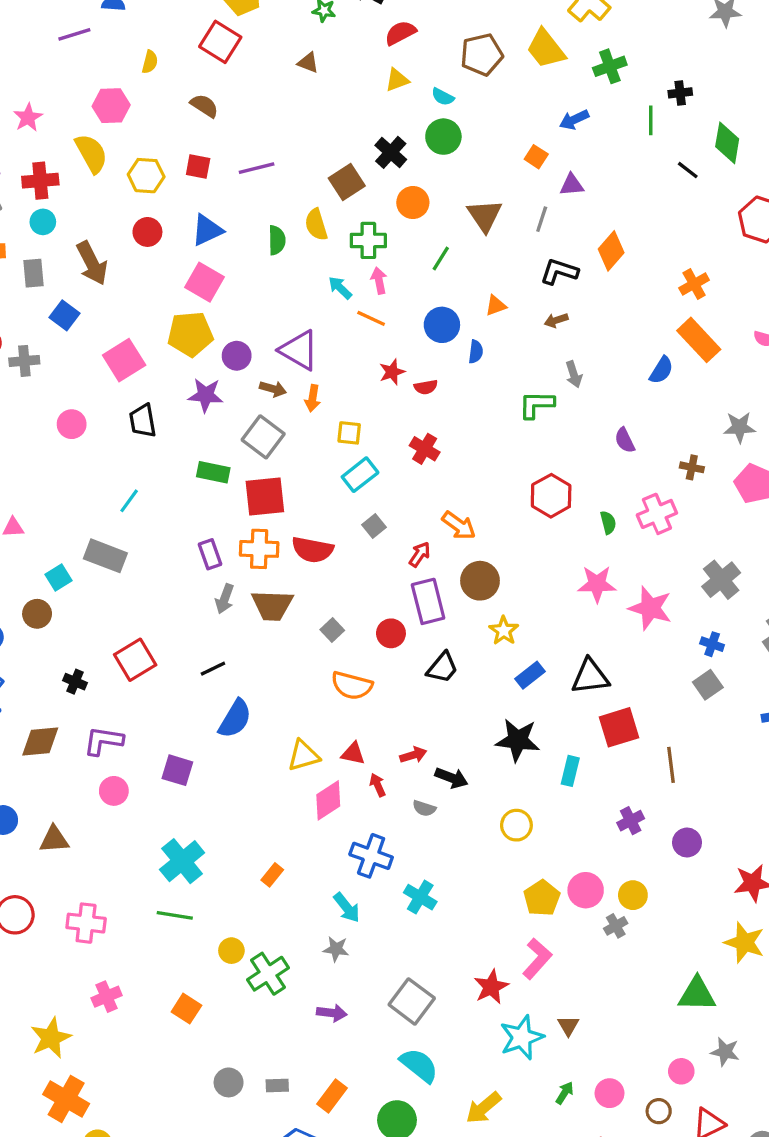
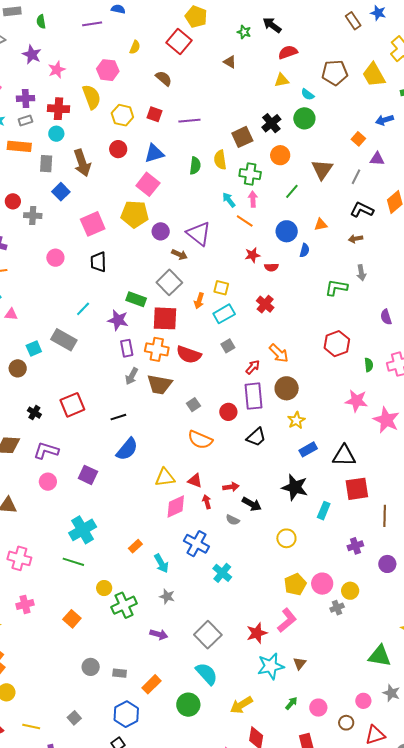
purple star: (206, 395) -> (118, 320), moved
orange arrow: (313, 398) -> (199, 301), moved
cyan arrow: (347, 908) -> (161, 563), moved

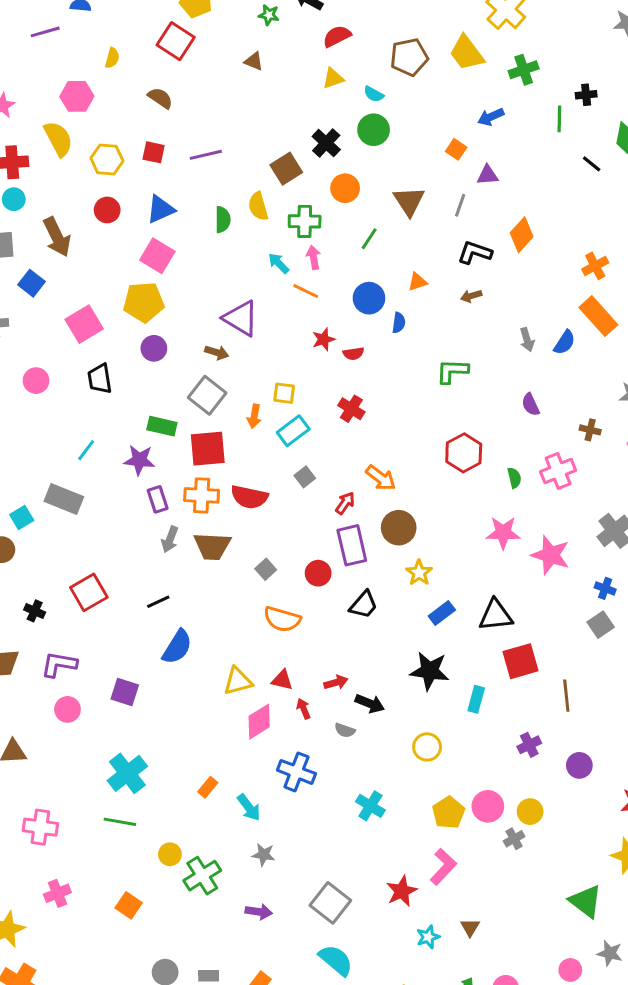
purple circle: (161, 231) -> (154, 348), moved
gray arrow: (361, 273) -> (527, 340), moved
cyan cross: (222, 573) -> (370, 806), moved
green triangle: (380, 656) -> (586, 901), turned 35
cyan star: (271, 666) -> (428, 937), size x0.6

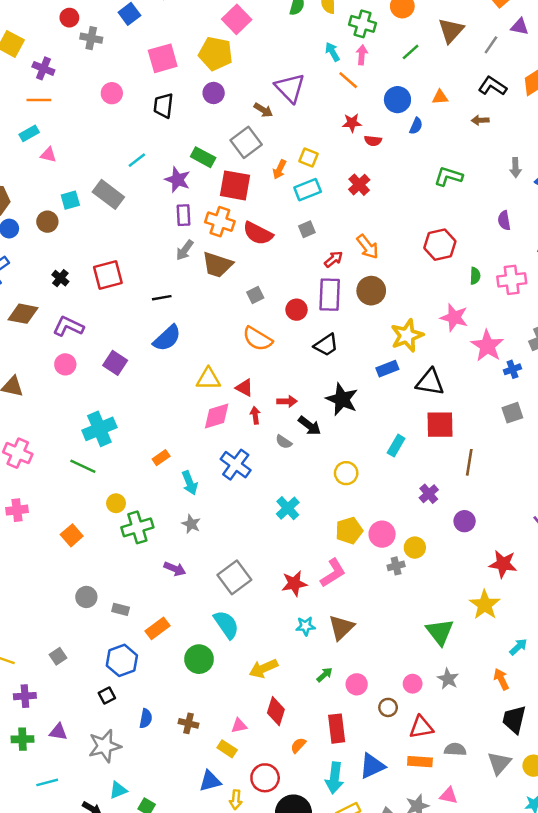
yellow star: (419, 573) -> (407, 335), moved, size x1.5
blue cross: (605, 588) -> (512, 369), moved, turned 35
black star: (430, 671) -> (342, 399), moved
purple cross: (529, 745) -> (429, 494), turned -30
brown triangle: (470, 927) -> (341, 628), size x1.6

